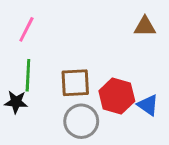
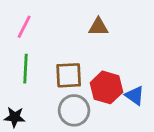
brown triangle: (145, 26) -> (98, 27), moved
black star: (16, 102) -> (15, 117), moved

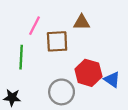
pink line: (24, 27) -> (35, 26), moved
brown square: (69, 75) -> (57, 41), moved

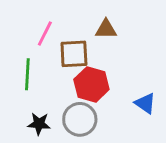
red hexagon: (88, 73) -> (91, 84), moved
black star: (12, 98) -> (39, 124), moved

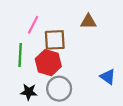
brown triangle: (106, 29) -> (88, 21), moved
red hexagon: (91, 84) -> (48, 63), moved

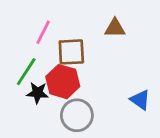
green line: (20, 55) -> (26, 72), turned 30
black star: (29, 92) -> (37, 93), moved

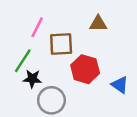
red hexagon: (63, 82) -> (85, 69), moved
gray circle: (77, 115) -> (51, 100), moved

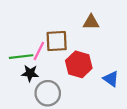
pink line: (37, 27) -> (39, 51), moved
green line: (23, 61) -> (21, 57), turned 50

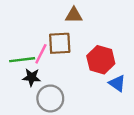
brown triangle: (91, 22) -> (74, 15), moved
red hexagon: (79, 64) -> (101, 60), moved

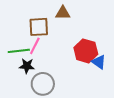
brown square: (60, 43) -> (39, 27), moved
blue triangle: (117, 83) -> (99, 62), moved

